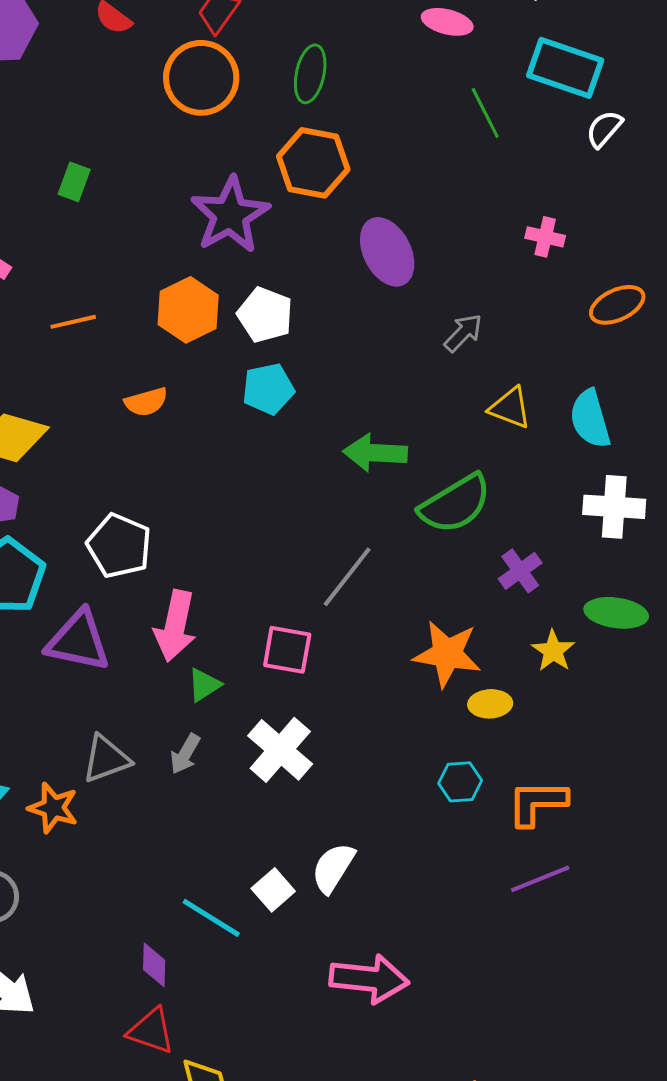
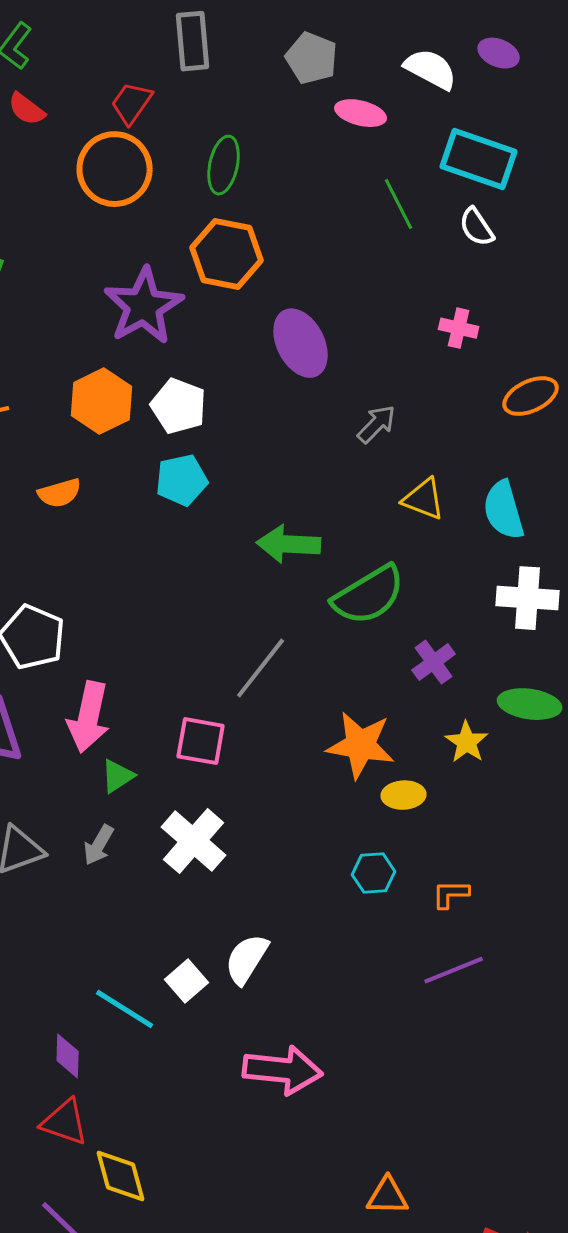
white semicircle: (604, 129) -> (477, 227), moved, turned -75
orange L-shape: (537, 803) -> (451, 894), size x0.6

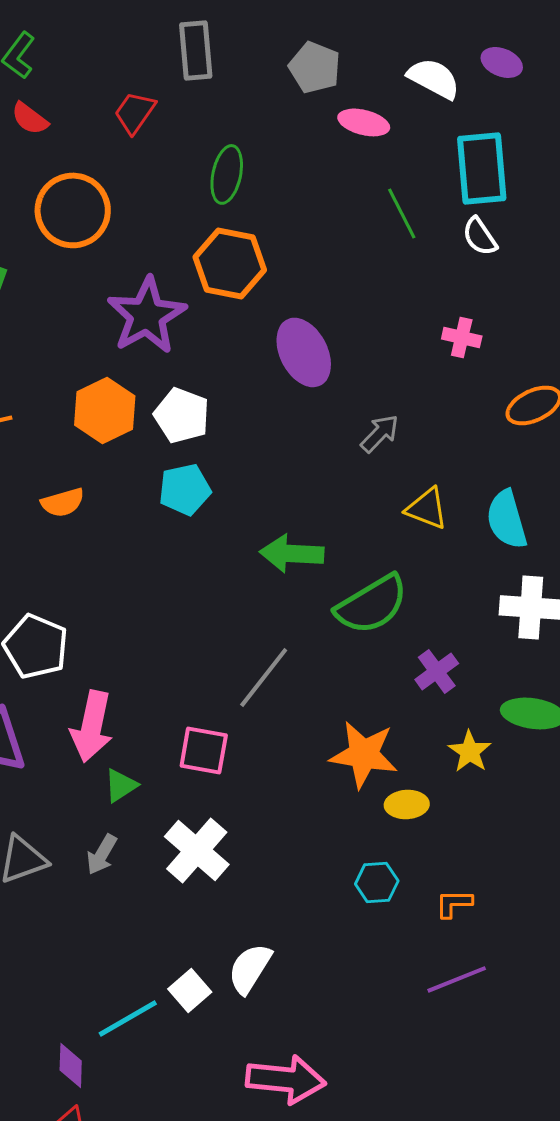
cyan rectangle: (479, 159) -> (482, 168), turned 66
orange circle: (115, 169) -> (73, 210), moved
cyan line: (125, 1009) -> (128, 1018), turned -62

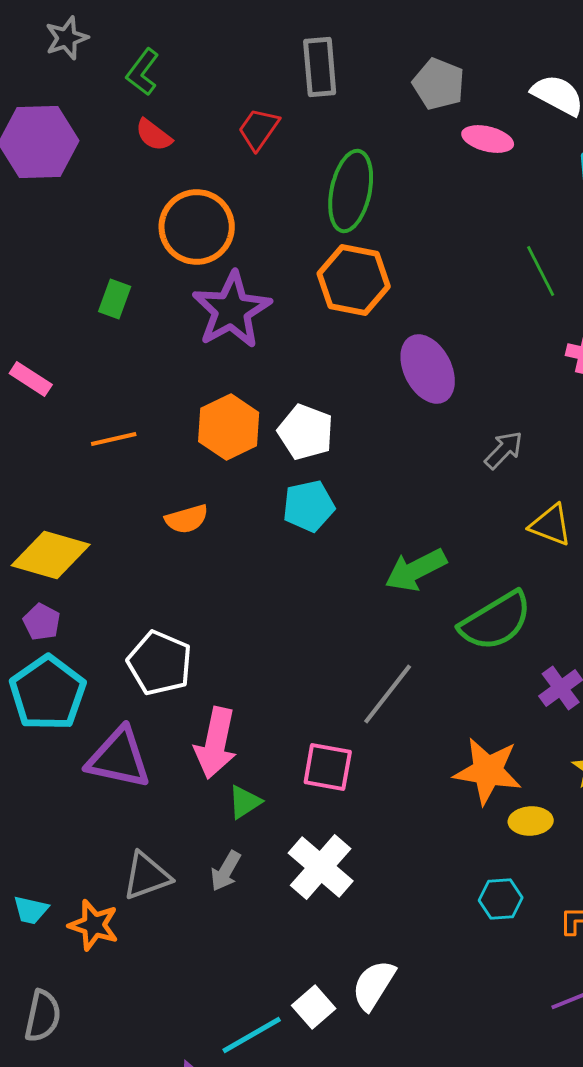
green ellipse: (227, 174) -> (351, 191), size x1.4
green line: (402, 213) -> (541, 271), moved
purple star: (147, 315) -> (232, 310), moved
green arrow: (292, 553) -> (416, 570), turned -30

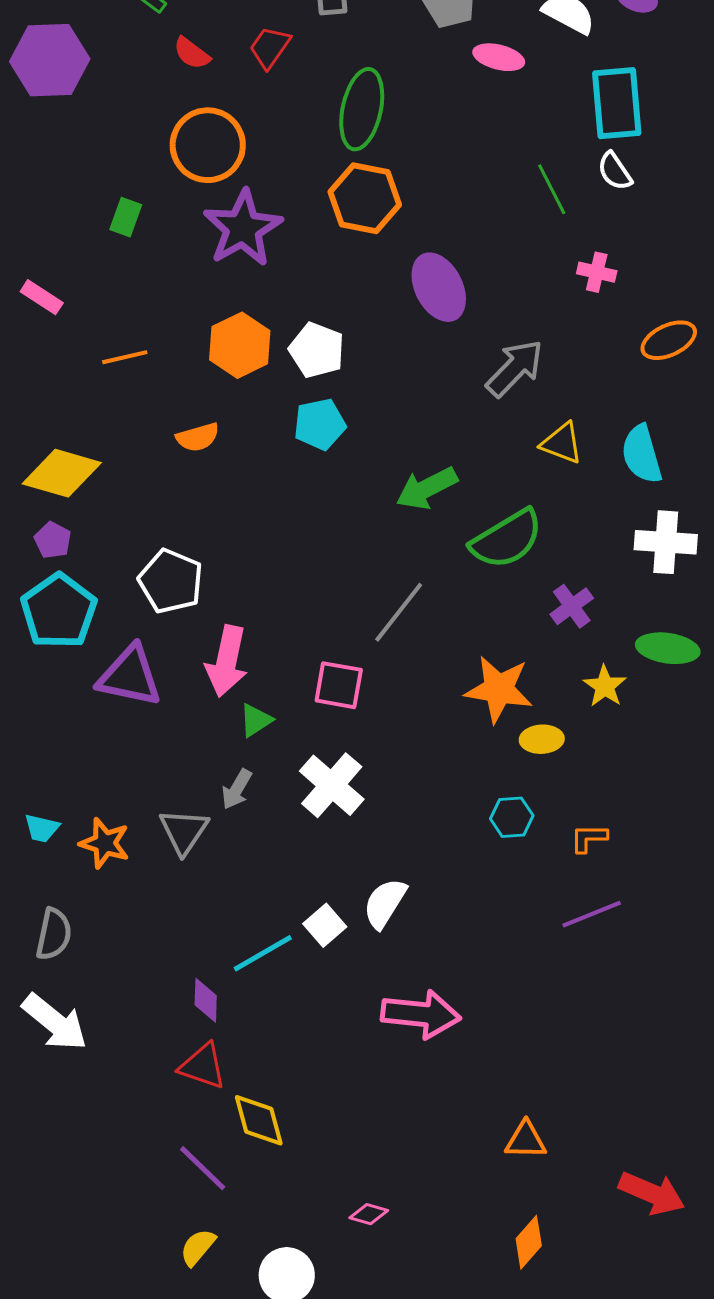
red semicircle: (154, 135) -> (192, 53), moved
gray arrow: (504, 450) -> (515, 368), size x1.5
gray triangle: (147, 876) -> (184, 831), moved, turned -36

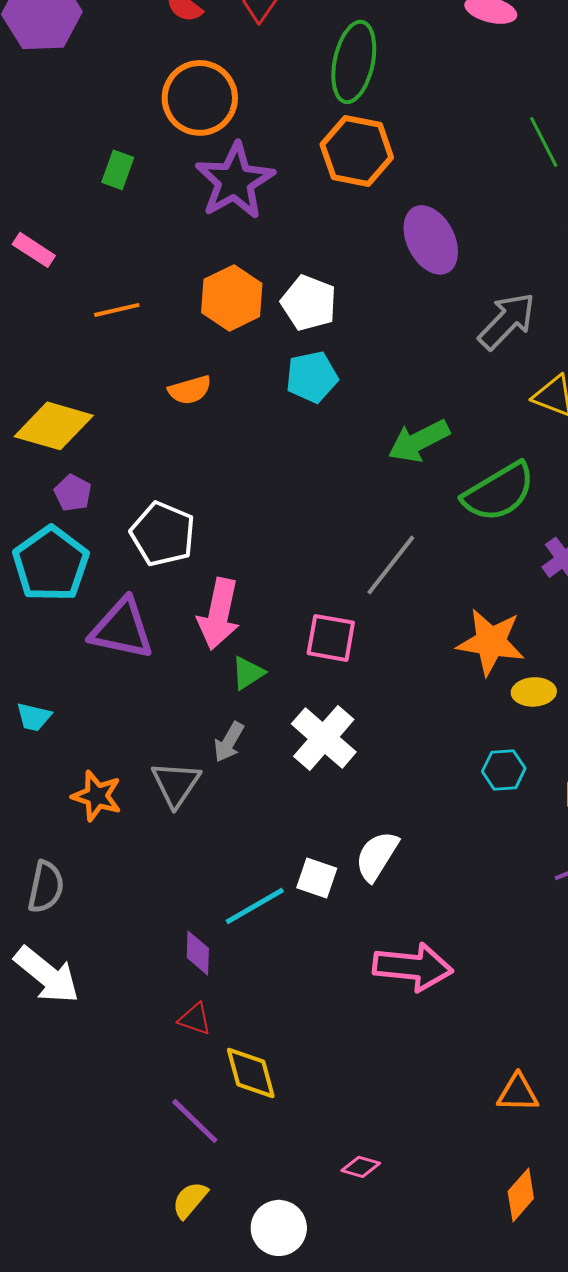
purple pentagon: (53, 540) -> (73, 493), moved
cyan trapezoid: (42, 828) -> (34, 717), moved
white square: (325, 925) -> (317, 878), turned -30
red triangle: (203, 1066) -> (195, 1019), size x0.7

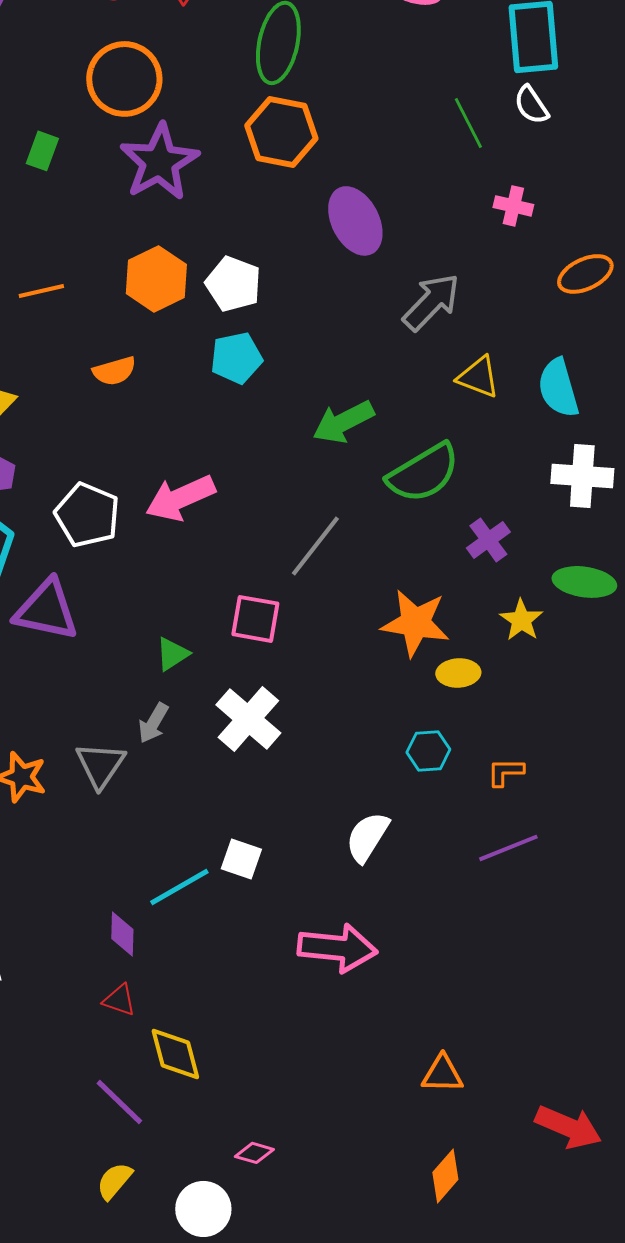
pink arrow: (219, 614) -> (180, 498), moved, turned 54
white semicircle: (377, 856) -> (367, 837), moved
pink diamond: (361, 1167) -> (254, 1153), moved

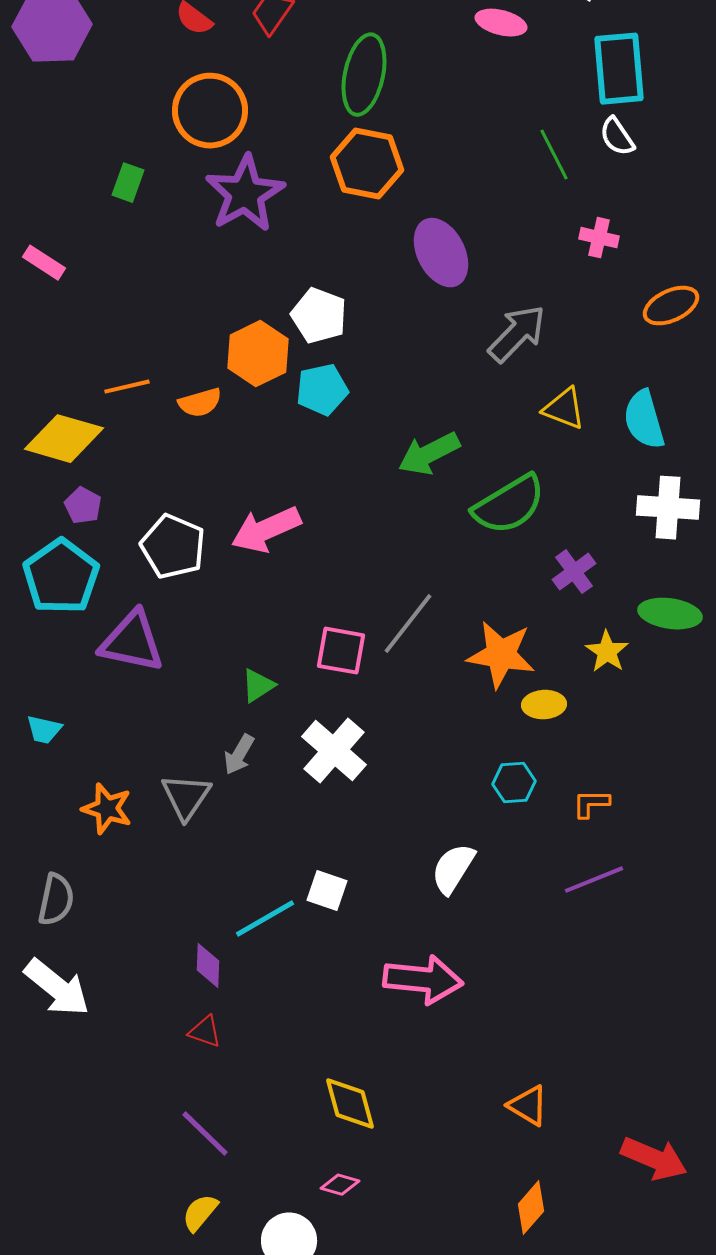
orange hexagon: (156, 279) -> (258, 354), moved
orange line: (41, 291) -> (127, 387), moved
gray line: (315, 546) -> (408, 624), moved
yellow diamond: (175, 1054) -> (350, 1104), moved
orange triangle: (442, 1074) -> (528, 1106), turned 30

